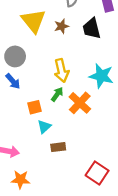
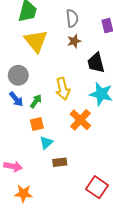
brown star: (61, 26) -> (74, 41), moved
black trapezoid: (92, 28) -> (96, 63), moved
green arrow: (57, 94) -> (36, 101), moved

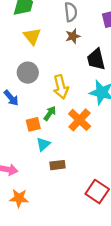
yellow triangle: (36, 41) -> (32, 36), size x0.7
gray circle: (18, 75) -> (28, 73), moved
green arrow: (36, 101) -> (50, 113), moved

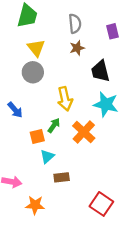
gray circle: (28, 73) -> (33, 72), moved
orange star: (19, 198) -> (35, 205), moved

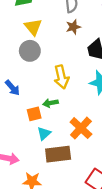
green arrow: (54, 125) -> (50, 103), turned -136
orange cross: (84, 132) -> (81, 128), moved
brown rectangle: (62, 177) -> (58, 154), size x1.6

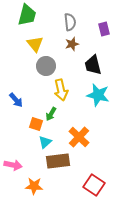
gray circle: (30, 51) -> (46, 66), moved
green arrow: (50, 103) -> (51, 114), turned -48
orange square: (34, 114) -> (36, 124), turned 32

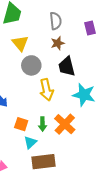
black trapezoid: (93, 65) -> (67, 66), moved
green arrow: (51, 114) -> (42, 124), moved, turned -32
orange cross: (79, 137) -> (65, 124), moved

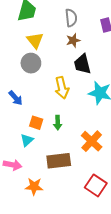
gray circle: (31, 65) -> (31, 63), moved
orange cross: (65, 124) -> (92, 141), moved
cyan triangle: (30, 142) -> (27, 140), moved

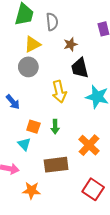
gray semicircle: (71, 18) -> (52, 22), moved
yellow triangle: (35, 40) -> (32, 44), turned 42
cyan triangle: (27, 140) -> (24, 144), turned -32

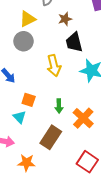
green arrow: (55, 127) -> (59, 106), moved
brown rectangle: (56, 165) -> (51, 137), turned -50

